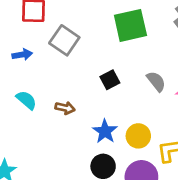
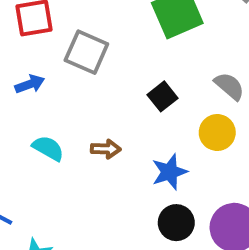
blue star: (105, 131) -> (169, 172), turned 30
yellow circle: (138, 136) -> (217, 133), moved

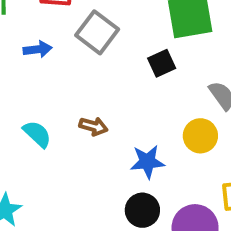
black square: (163, 96) -> (162, 63), moved
cyan semicircle: (48, 148) -> (37, 134), moved

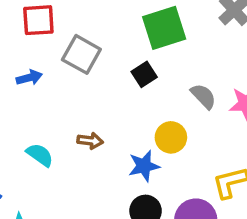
yellow circle: (200, 136) -> (171, 137), moved

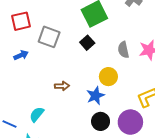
gray semicircle: (203, 96) -> (123, 50), turned -140
cyan semicircle: (40, 155) -> (37, 114), moved, turned -77

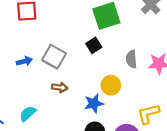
gray square: (49, 37) -> (54, 57), moved
blue arrow: (21, 55) -> (24, 61), moved

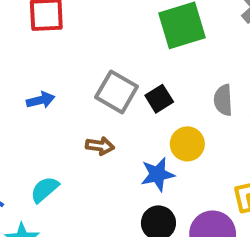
black square: (94, 45) -> (159, 99), moved
gray square: (54, 57) -> (117, 92), moved

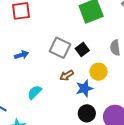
brown arrow: (100, 146) -> (67, 75), moved, turned 144
cyan semicircle: (45, 189) -> (35, 92), moved

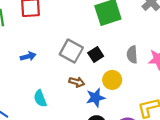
brown arrow: (67, 75) -> (77, 82), turned -136
cyan semicircle: (35, 92) -> (40, 98), turned -70

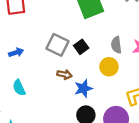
yellow circle: (112, 80) -> (109, 67), moved
cyan semicircle: (40, 98) -> (19, 88), moved

